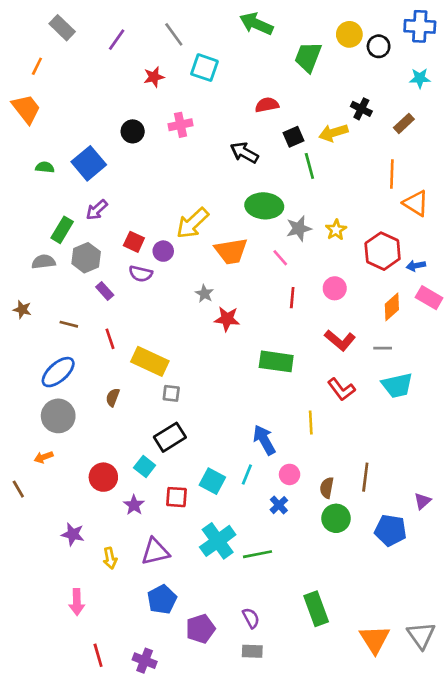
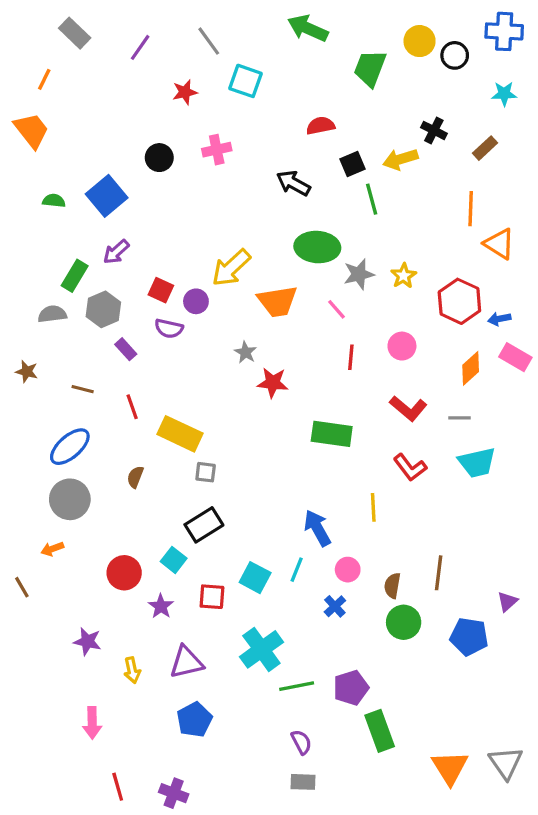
green line: (258, 554) -> (297, 686), moved
purple pentagon: (200, 629) -> (351, 688), moved

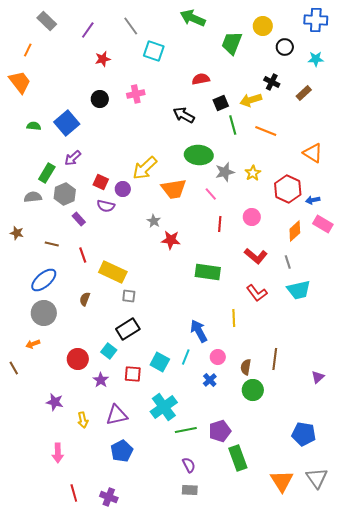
black circle: (455, 55) -> (285, 47), moved
red star: (185, 92) -> (103, 59), moved
orange line: (471, 209) -> (266, 131), moved, turned -70
gray line: (459, 418) -> (288, 262), turned 72
blue pentagon: (469, 637) -> (304, 434), moved

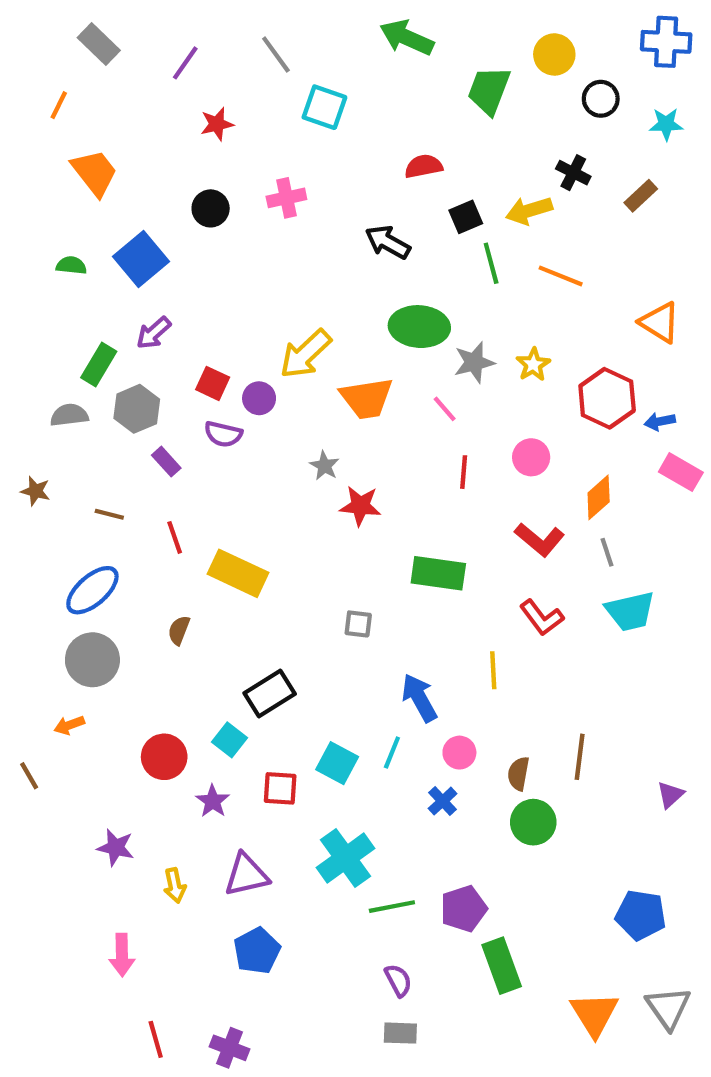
orange trapezoid: (20, 82) -> (95, 173), moved
orange diamond: (295, 231) -> (599, 497), moved
gray square: (129, 296) -> (358, 624), moved

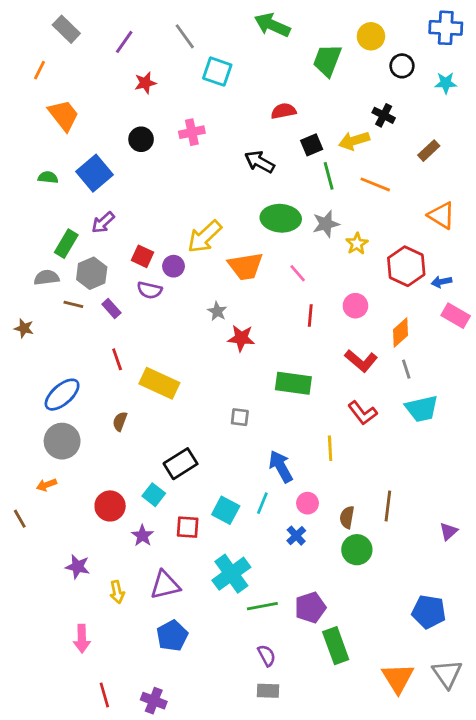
brown rectangle: (641, 196) -> (429, 151), moved
gray star: (474, 362) -> (326, 224), moved
brown line: (109, 514) -> (73, 304), moved

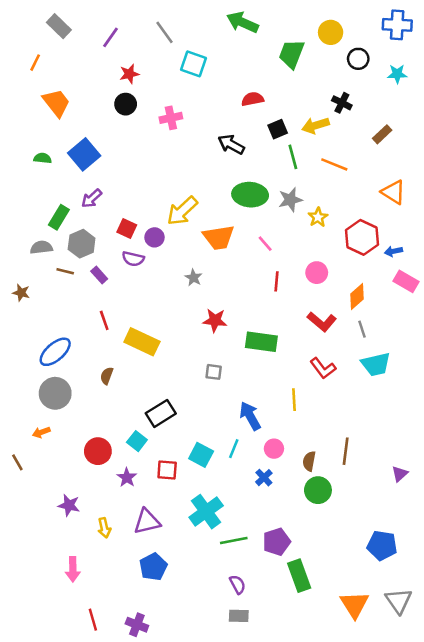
black circle: (141, 139) -> (126, 104), moved
red star: (241, 338) -> (215, 320), moved

